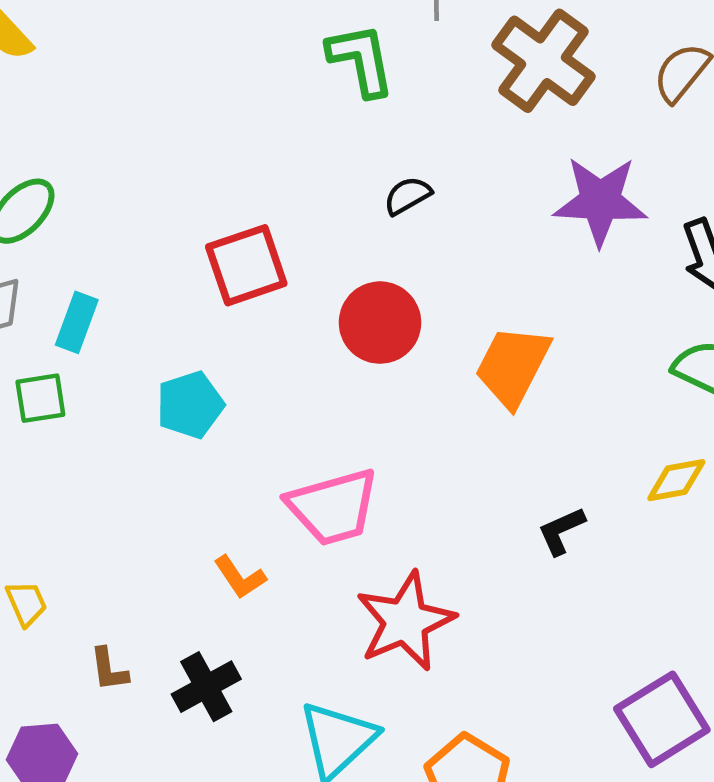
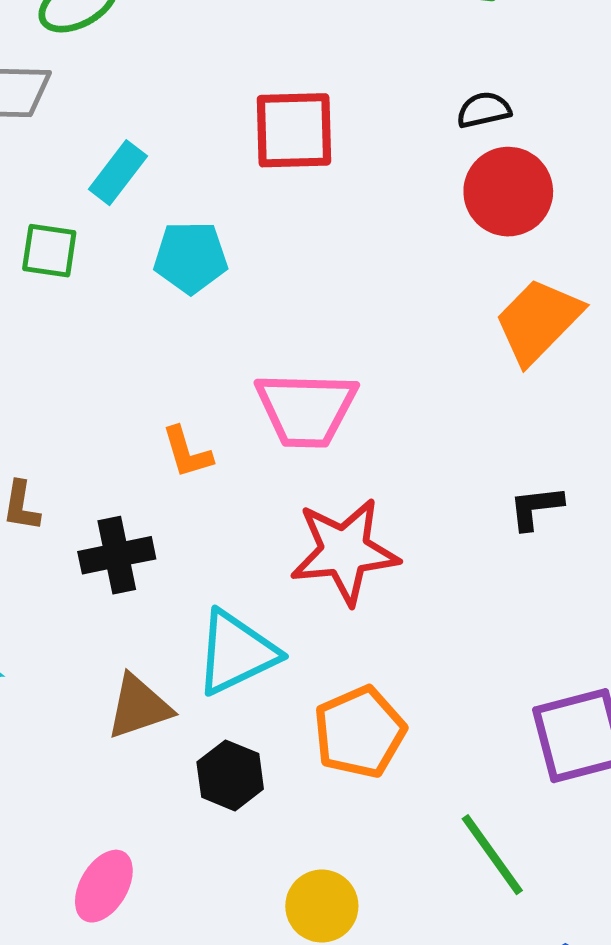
cyan rectangle: (77, 322) -> (118, 173), moved
red circle: (380, 323) -> (508, 192), moved
green square: (40, 398) -> (49, 251), moved

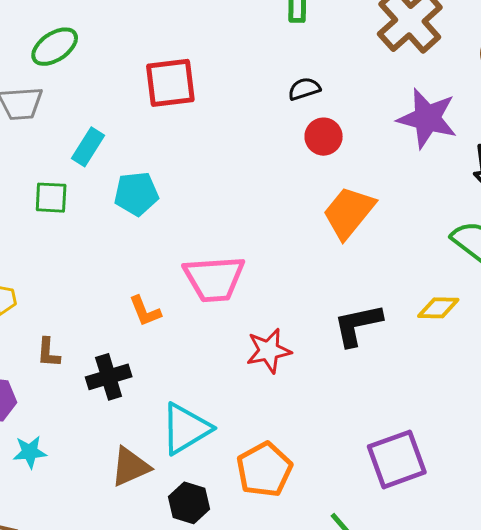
red square: (294, 130) -> (170, 83), moved
red circle: (508, 192) -> (324, 137), size x0.7
black L-shape: (536, 508) -> (358, 325), size x1.5
red star: (345, 551) -> (269, 351), moved, size x0.7

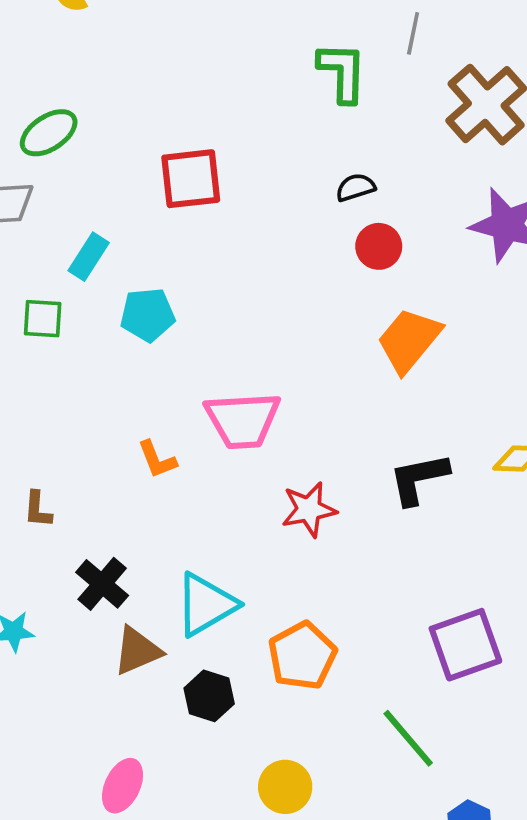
black cross: (109, 377) -> (102, 584), moved, turned -33

